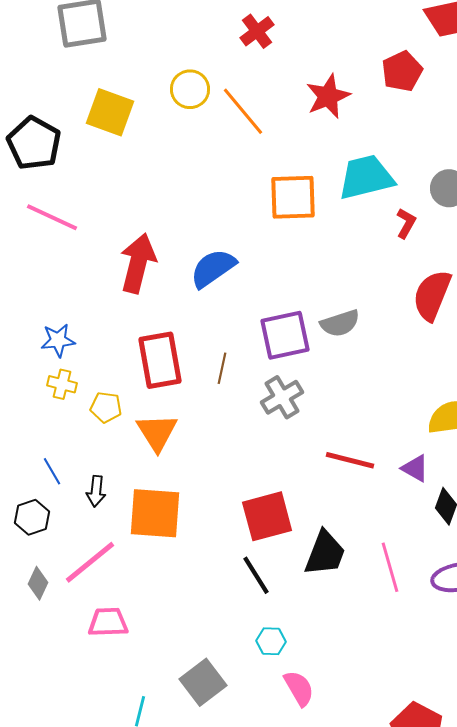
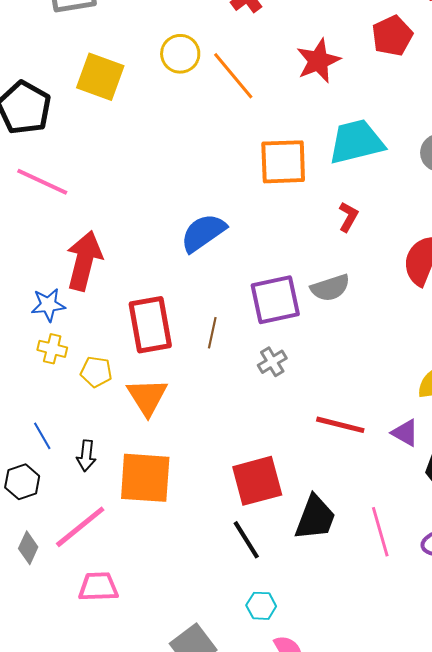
red L-shape: (406, 223) -> (348, 217), moved
red arrow: (138, 263) -> (84, 261), moved
gray cross: (282, 397) -> (272, 362), size x0.7

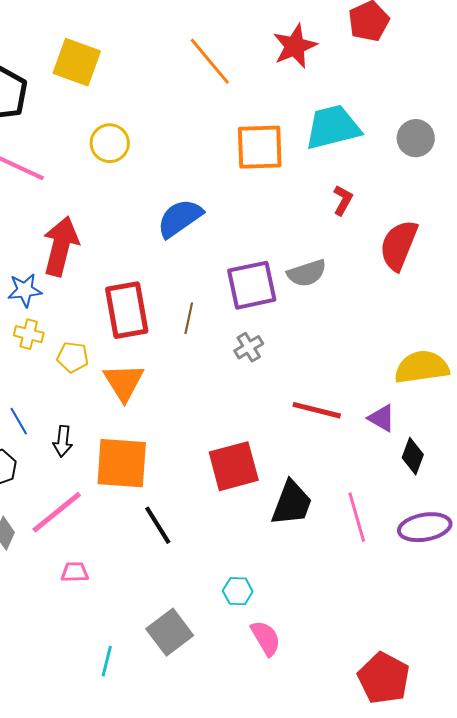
yellow circle: (180, 54) -> (110, 143), moved
red L-shape: (348, 217) -> (343, 200), moved
black line: (246, 540) -> (158, 525), moved
pink trapezoid: (98, 587) -> (75, 572), size x0.7

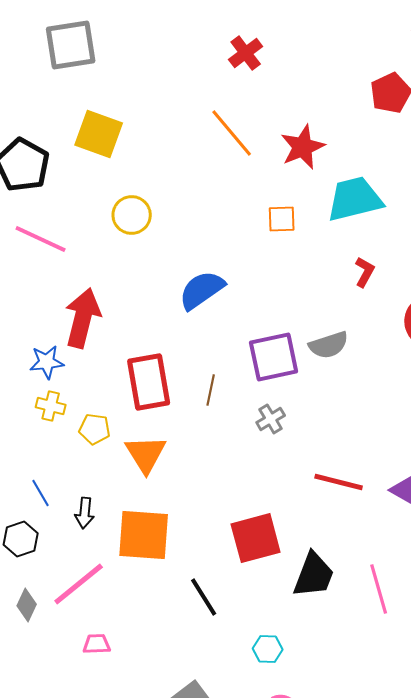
red star: (295, 46) -> (303, 147), moved
orange square: (260, 147) -> (282, 219), size x0.6
black line: (158, 525) -> (204, 597), moved
cyan hexagon: (238, 591) -> (268, 649), moved

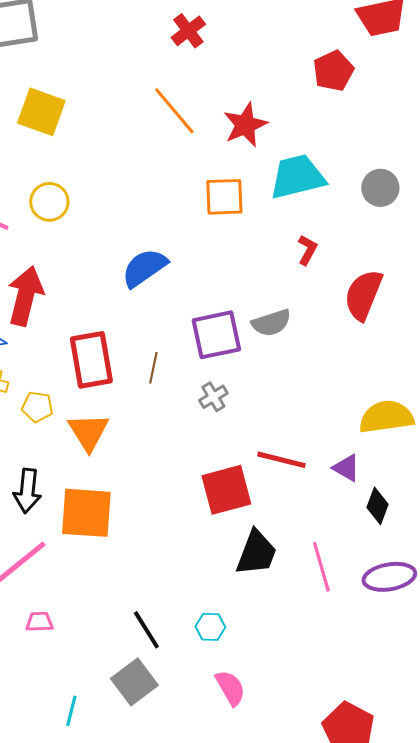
yellow circle: (132, 215) -> (49, 202), moved
orange square: (282, 219) -> (224, 197), size x1.4
black arrow: (85, 513) -> (27, 491), size x1.4
red square: (256, 538) -> (226, 490), moved
black line: (204, 597) -> (146, 630), moved

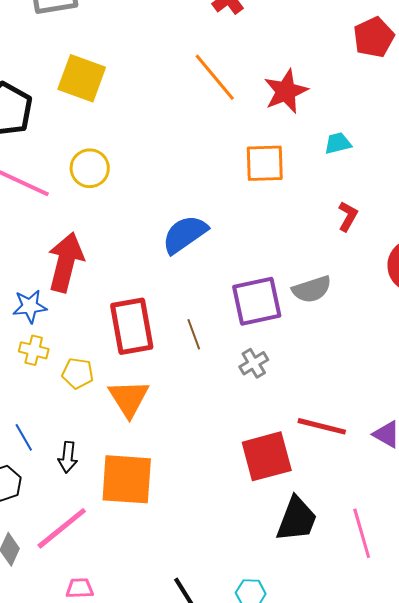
cyan trapezoid: (297, 177) -> (338, 143), size x0.5
brown line: (153, 368) -> (194, 334), turned -32
black arrow: (27, 491) -> (68, 457), size x0.7

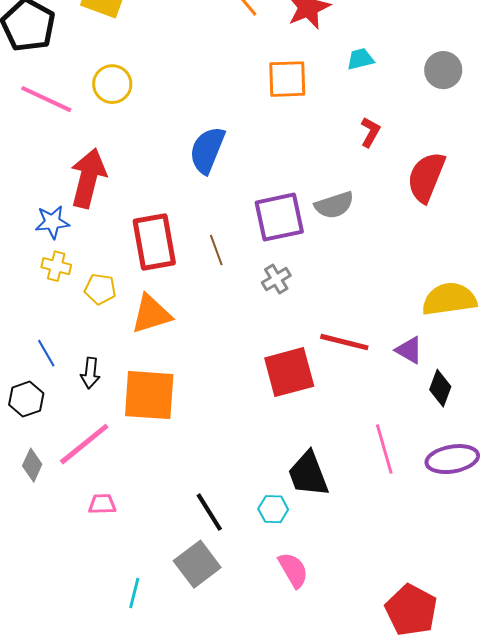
blue semicircle: (185, 234) -> (207, 150), turned -33
orange triangle: (129, 398) -> (151, 314), turned 45
black trapezoid: (297, 519) -> (308, 474), moved, turned 138

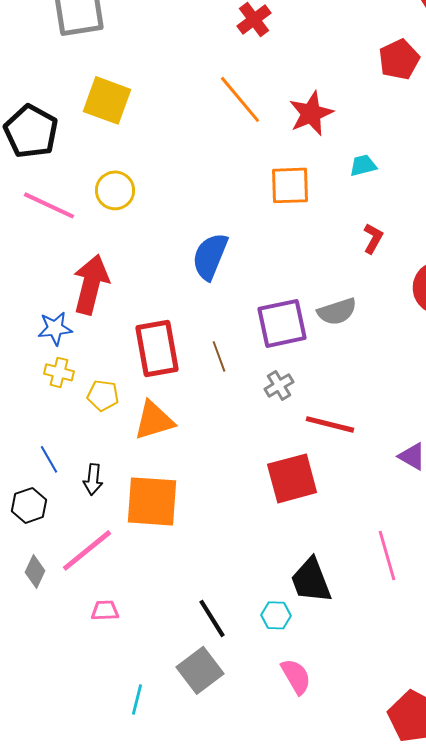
red line: (344, 342) -> (330, 424), moved

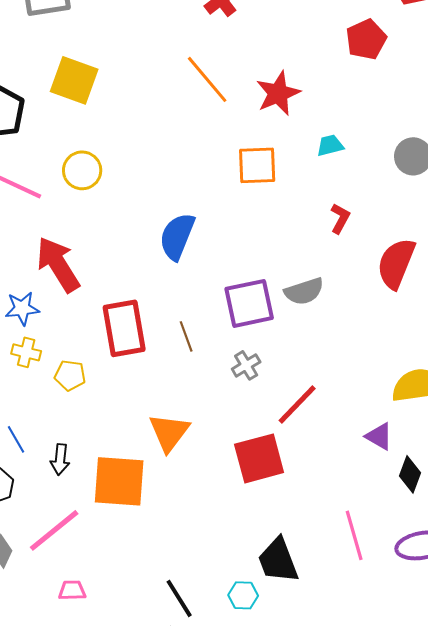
red arrow: (91, 284) -> (58, 264), turned -46
orange triangle: (154, 420) -> (169, 432), moved, turned -36
red line: (330, 424) -> (297, 404), turned -60

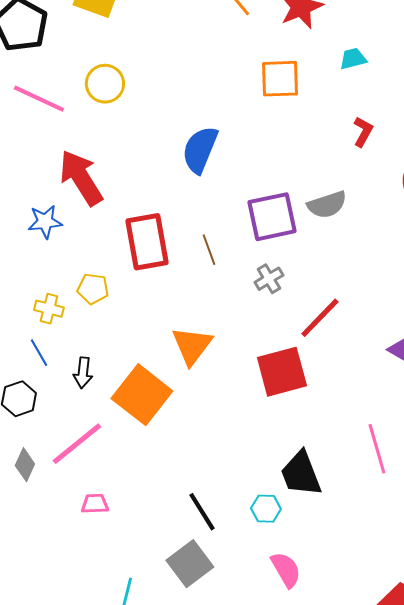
yellow cross: (26, 352) -> (49, 309), moved
orange square: (119, 481) -> (142, 395), turned 34

